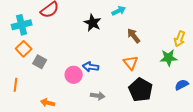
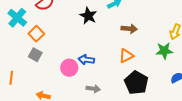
cyan cross: (22, 25) -> (17, 18), turned -36
brown arrow: (134, 36) -> (129, 29), turned 133
orange square: (24, 49) -> (36, 34), moved
orange triangle: (131, 63) -> (126, 56), turned 42

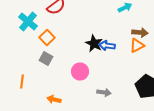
black star: (88, 16) -> (94, 44), moved
orange triangle: (126, 56) -> (137, 46), moved
blue arrow: (86, 60) -> (107, 46), moved

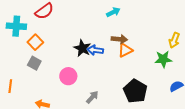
cyan cross: (28, 22) -> (16, 26), turned -36
brown arrow: (140, 32) -> (119, 39), moved
gray arrow: (104, 92) -> (92, 97), turned -56

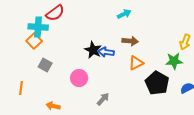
cyan cross: (16, 26) -> (38, 27), moved
orange square: (35, 42) -> (34, 41), moved
orange triangle: (125, 50) -> (136, 63), moved
black pentagon: (135, 91) -> (157, 83), moved

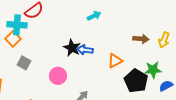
cyan arrow: (124, 14) -> (94, 16), moved
brown arrow: (130, 41) -> (141, 39), moved
green star: (174, 61) -> (153, 70), moved

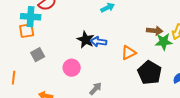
orange square: (13, 39) -> (27, 31), turned 35
gray square: (24, 63) -> (38, 55), turned 32
green star: (153, 70) -> (164, 42), moved

